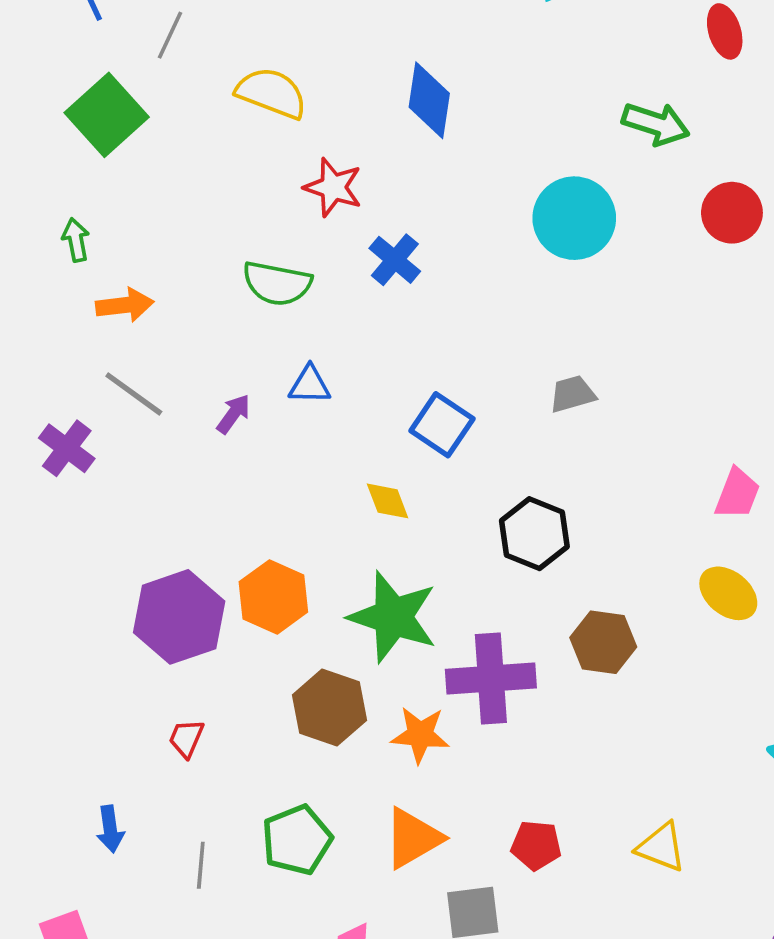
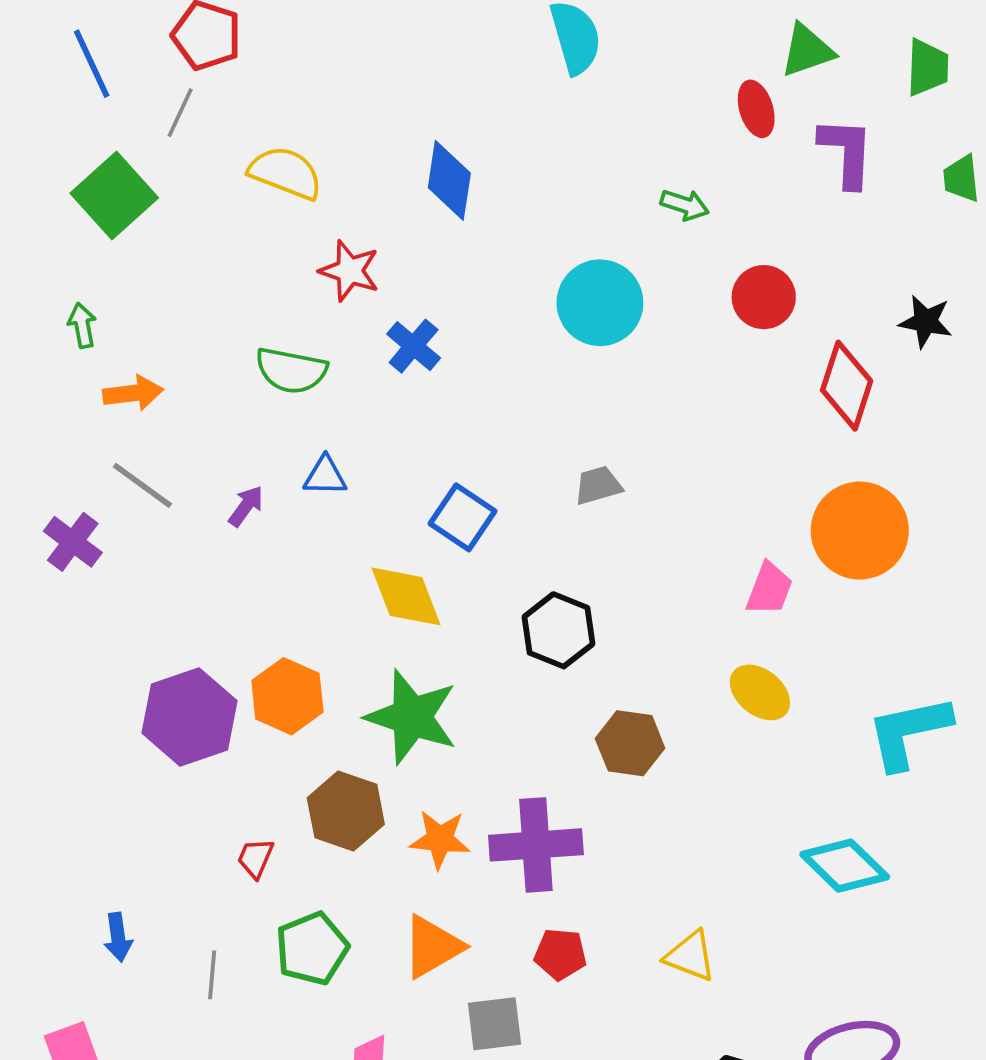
green arrow: (656, 124) -> (685, 205), size x0.7
yellow diamond: (388, 501) -> (406, 596), size x1.6
purple cross: (491, 679) -> (536, 845), moved
red trapezoid: (186, 738) -> (255, 858), moved

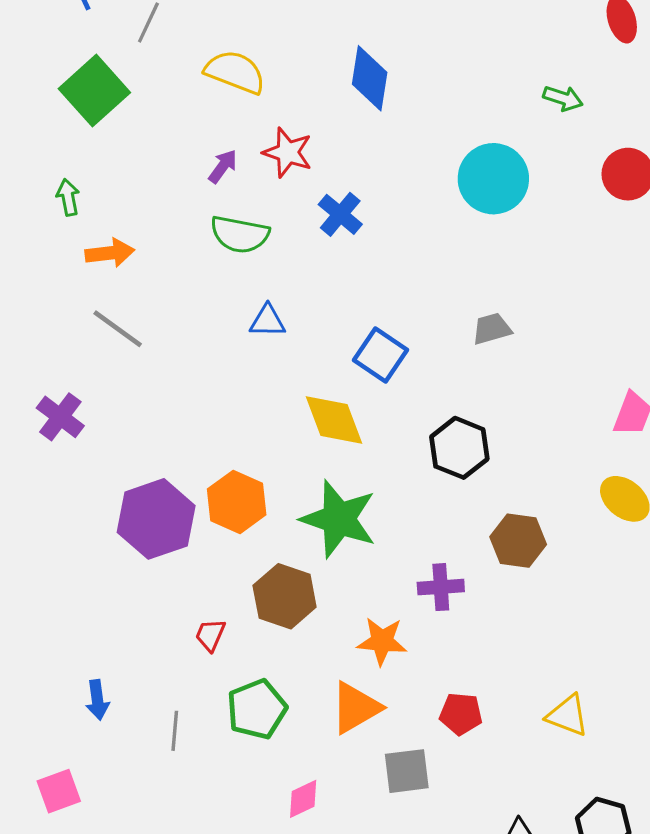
purple arrow: (246, 506) -> (223, 166), moved
purple cross: (73, 542) -> (60, 417), moved
orange star: (440, 839) -> (382, 641), moved
purple cross: (536, 845) -> (441, 587), moved, size x0.6

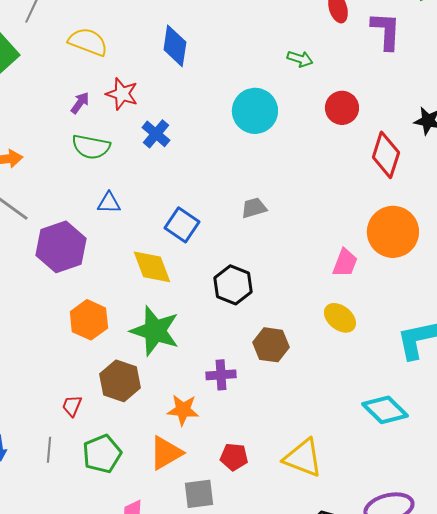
purple hexagon: (156, 519) -> (61, 247), moved
yellow triangle: (568, 715) -> (303, 458), size x1.4
gray line: (175, 731) -> (49, 450), moved

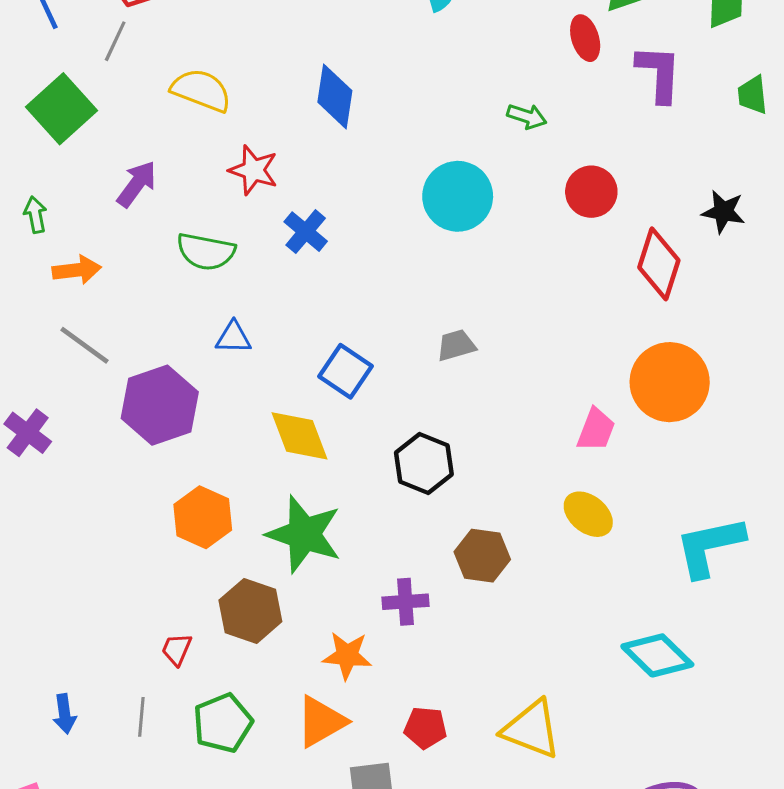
purple arrow: (80, 103) -> (137, 184), moved, size x1.4

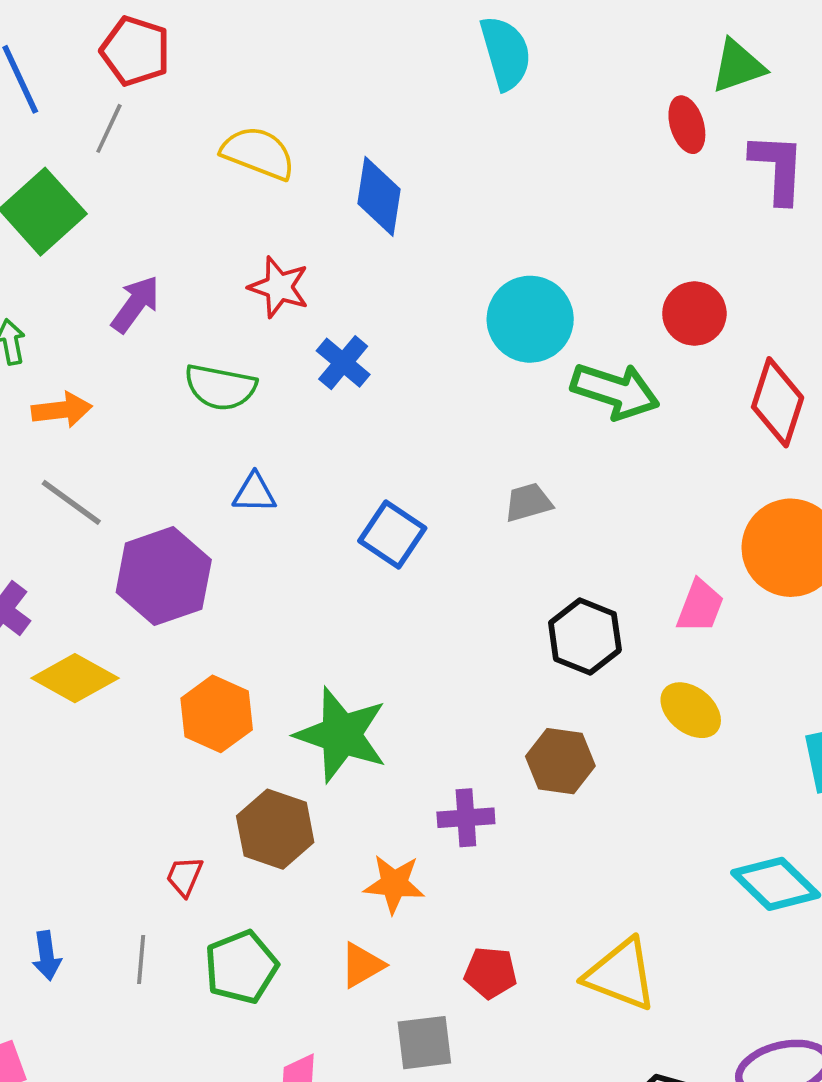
yellow semicircle: (201, 90) -> (258, 153), moved
green arrow: (527, 116) -> (615, 391), moved, size x1.8
yellow diamond: (299, 436) -> (75, 678), moved, turned -40
black hexagon: (424, 464) -> (585, 636), moved
orange triangle: (321, 722) -> (362, 965), size x0.7

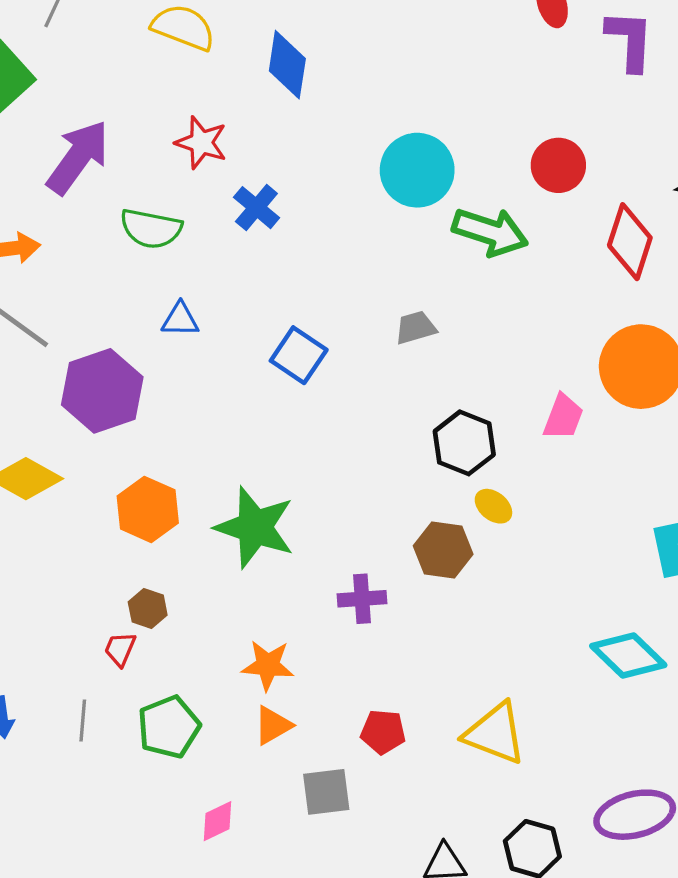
purple arrow: (135, 304) -> (78, 157), size x1.5
yellow ellipse: (691, 710) -> (493, 506), moved, size x0.7
brown hexagon: (275, 829) -> (148, 608), moved, size x0.6
orange star: (394, 884) -> (268, 665), moved

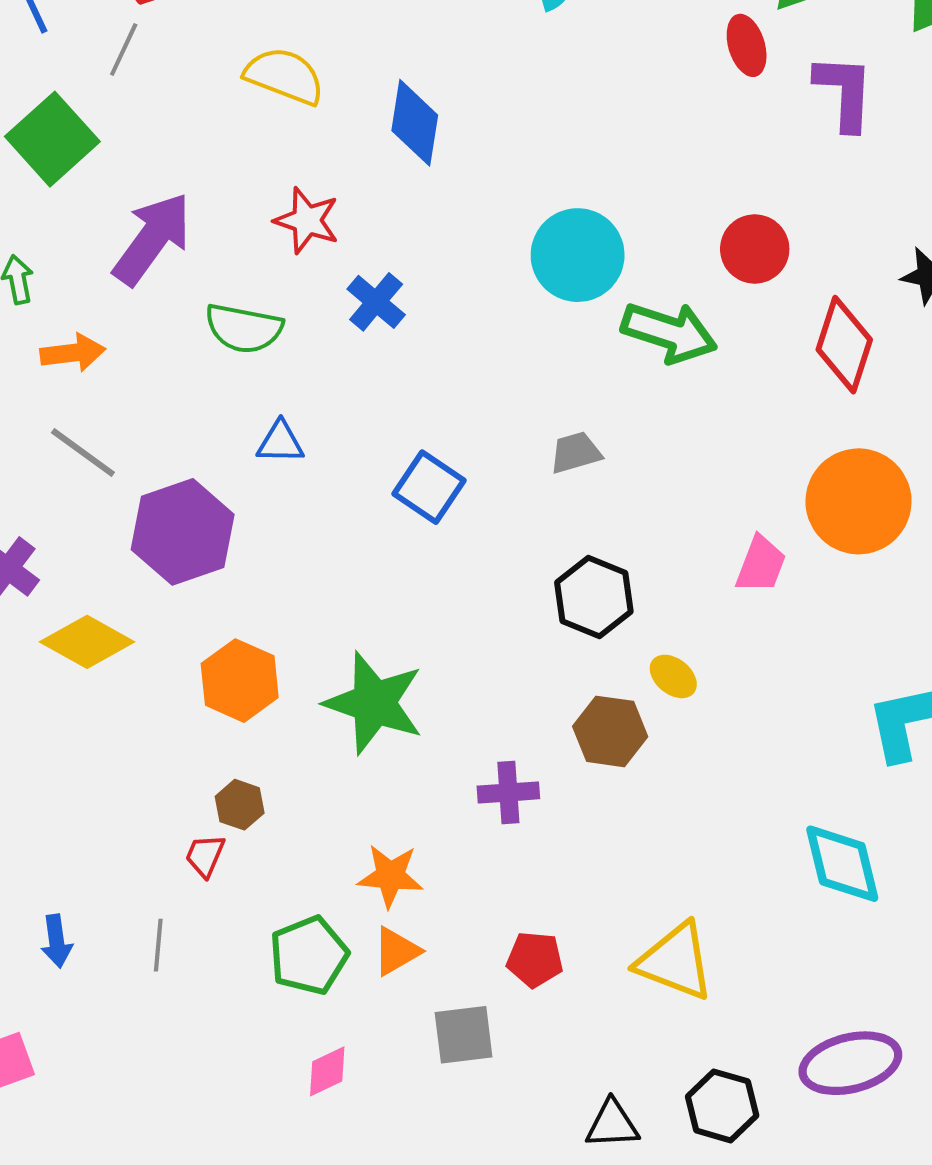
black hexagon: (464, 443) -> (594, 597), moved
cyan diamond: (628, 656) -> (842, 864), turned 32
green pentagon: (169, 727) -> (309, 955), moved

